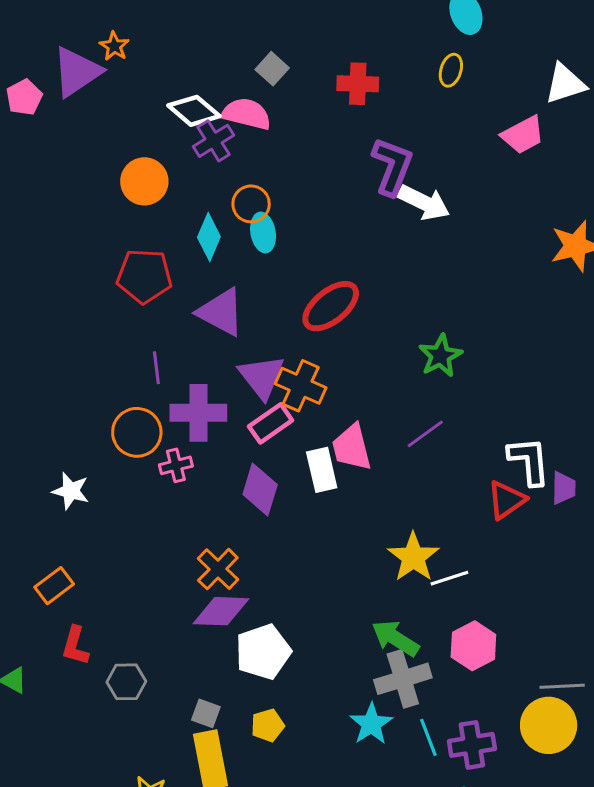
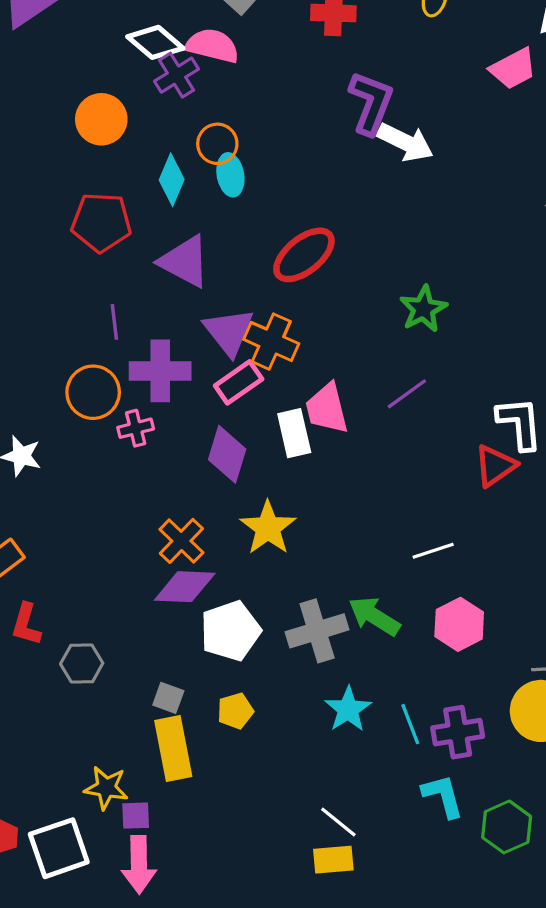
yellow star: (413, 557) -> (268, 528), moved
gray cross: (403, 679) -> (317, 631), moved

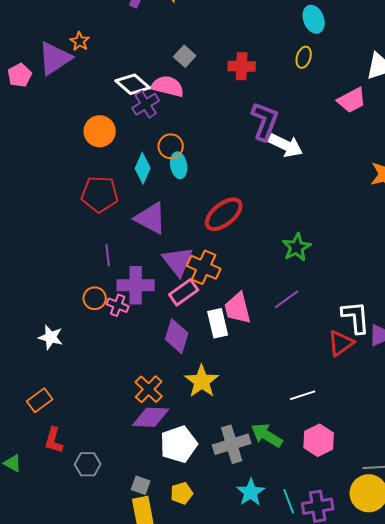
orange circle: (93, 392) -> (95, 298), size x0.7
pink cross: (136, 428) -> (118, 305), moved, turned 35

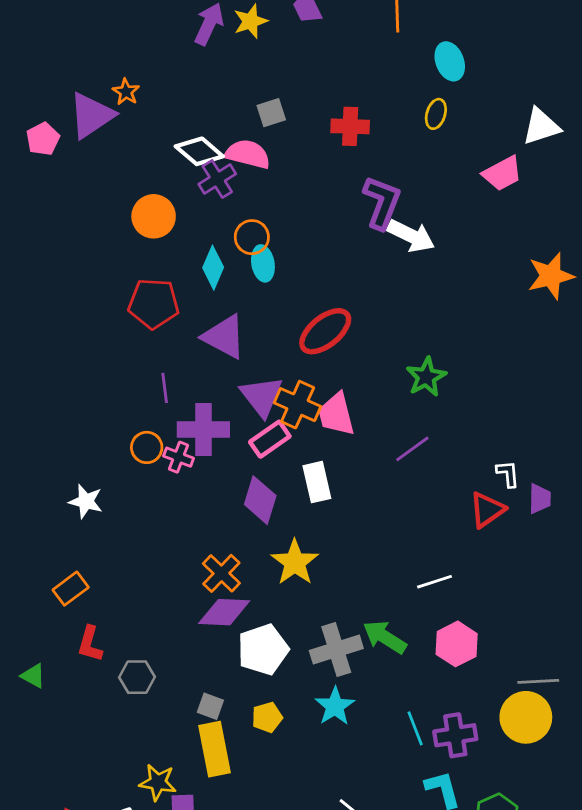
gray square: (185, 56) -> (271, 113), turned 30
pink trapezoid: (238, 308) -> (336, 414), moved
white L-shape: (356, 317) -> (508, 474), size x0.6
cyan star: (251, 492) -> (335, 706), moved

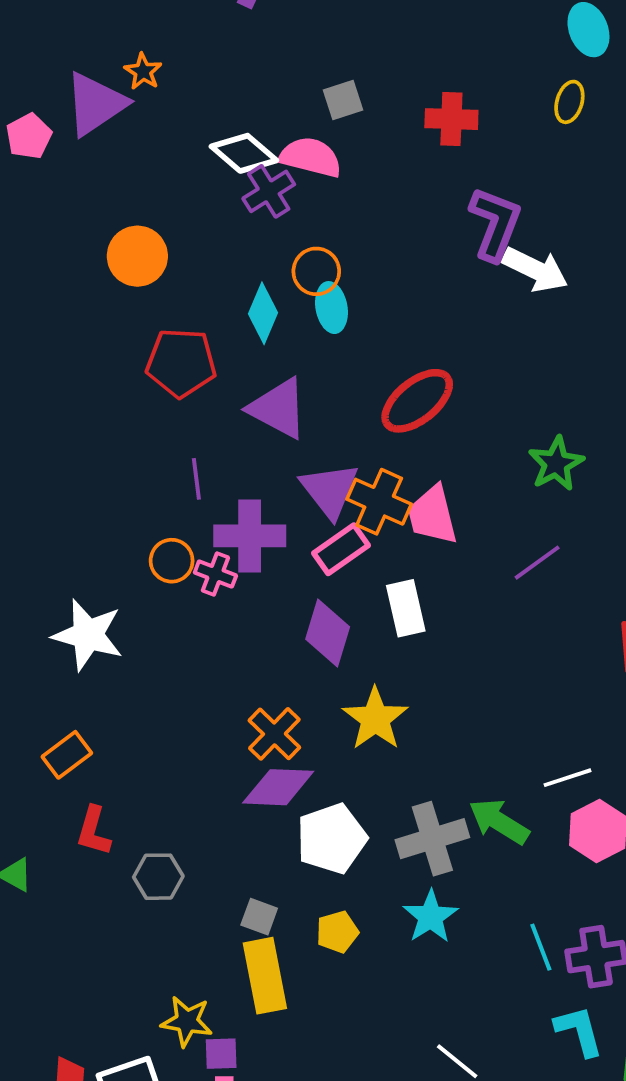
orange circle: (154, 216) -> (137, 256), moved
white star: (86, 501) -> (88, 635), size x1.5
white line: (435, 582) -> (568, 778), moved

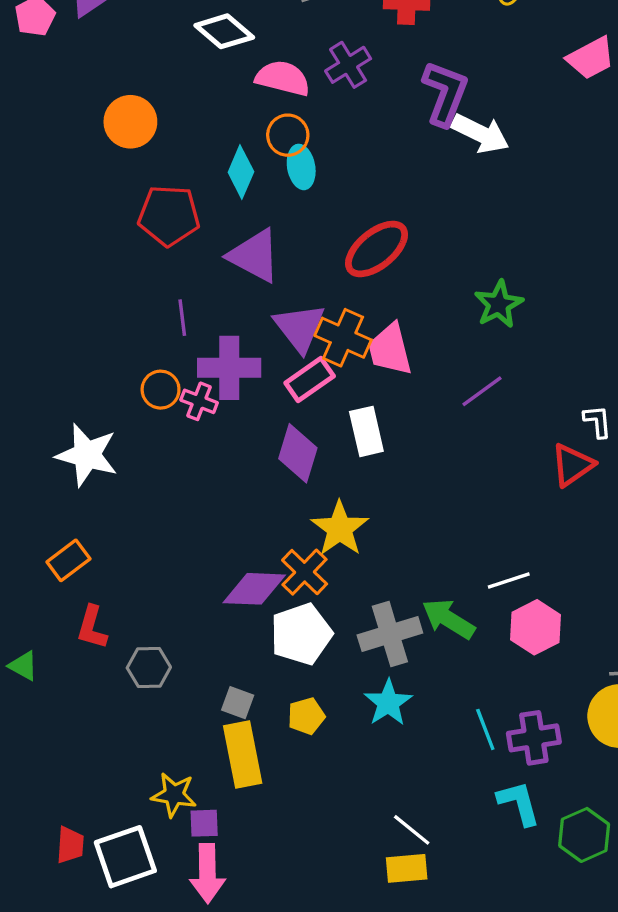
pink semicircle: (311, 157) -> (283, 78), moved
purple cross: (269, 191) -> (348, 65), moved
orange cross: (274, 734) -> (305, 572), moved

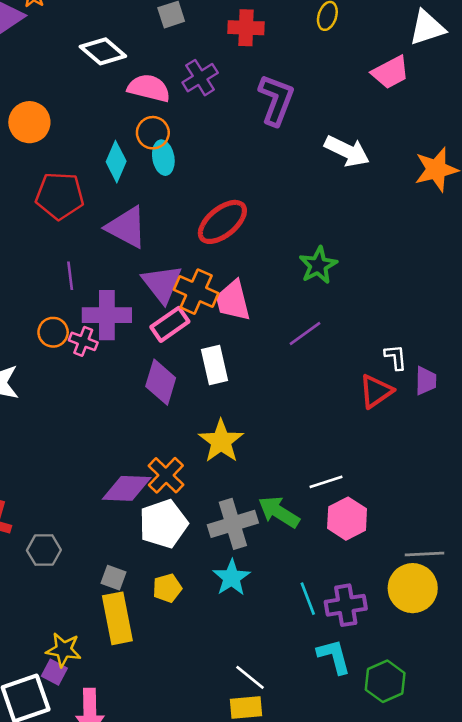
white arrow: (480, 133) -> (347, 151), moved
yellow star: (340, 529) -> (221, 441), moved
purple square: (204, 823) -> (54, 672), moved, turned 30

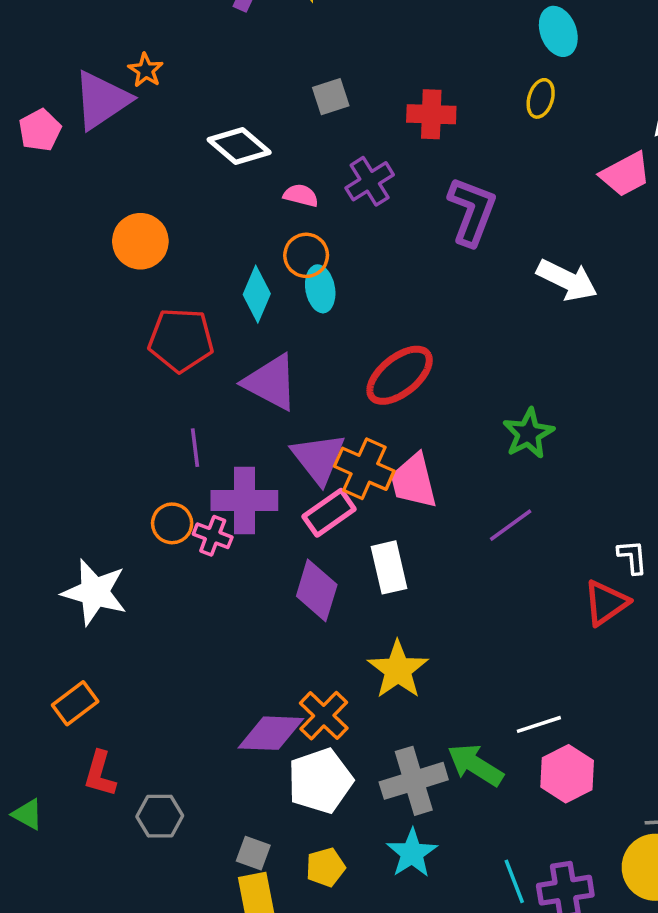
pink semicircle: (149, 88) -> (301, 195), size x0.6

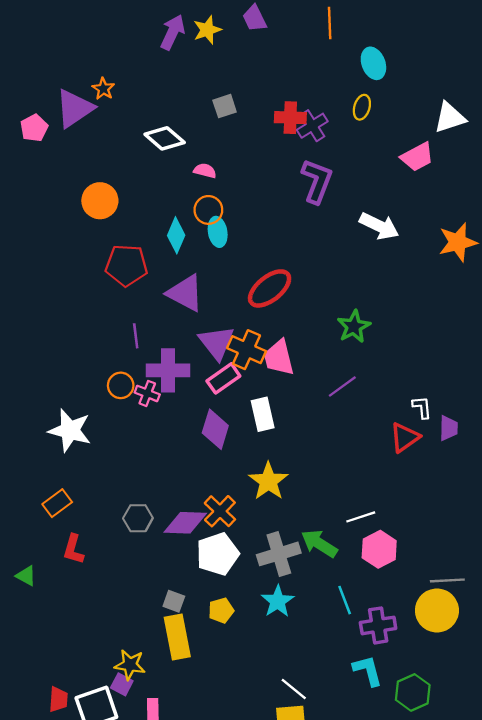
purple cross: (370, 181) -> (312, 126), moved
gray hexagon: (160, 816) -> (138, 518), moved
cyan line: (514, 881) -> (345, 600), moved

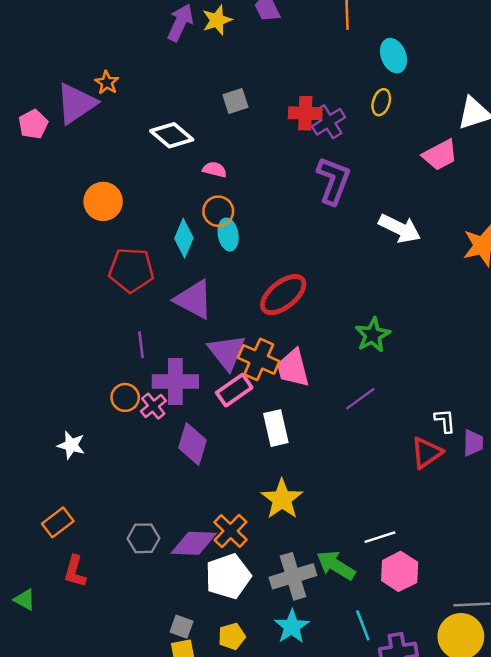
pink cross: (147, 393) -> (153, 406), turned 30
purple diamond: (215, 429) -> (193, 444), moved
white star: (70, 430) -> (71, 445), size x0.6

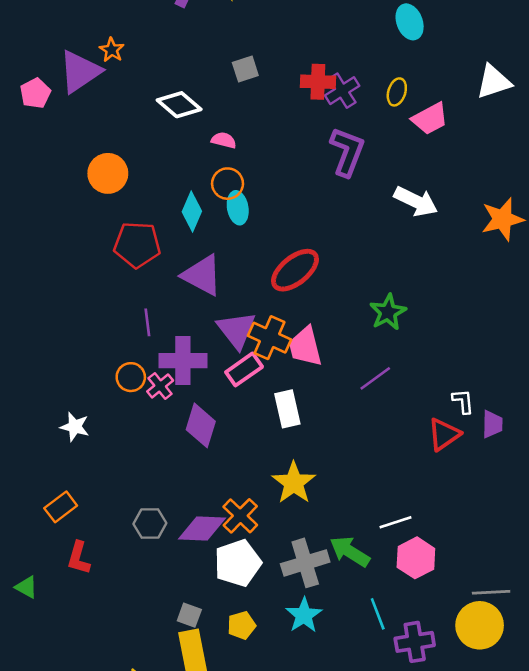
yellow ellipse: (381, 102) -> (397, 92), moved
pink trapezoid: (440, 155) -> (430, 119), moved

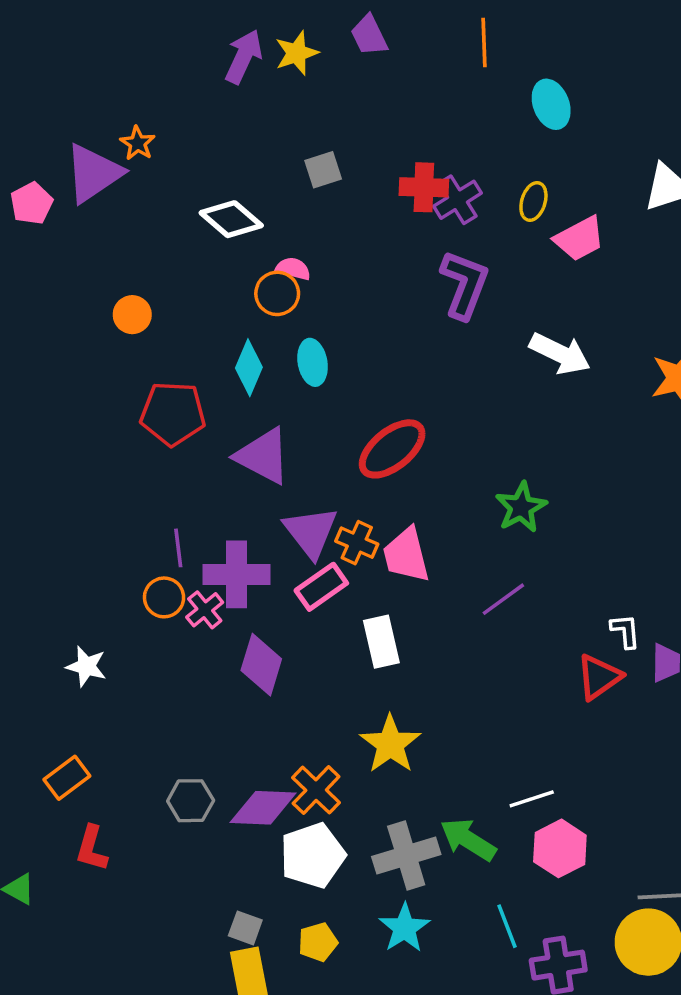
orange circle: (108, 173) -> (132, 315), size x0.7
orange circle: (228, 184) -> (277, 293), moved
purple line: (147, 322) -> (178, 548), moved
orange cross: (270, 338) -> (357, 543), size x0.7

